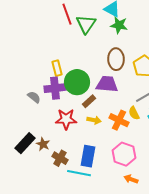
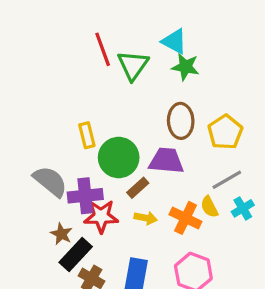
purple cross: (55, 88) -> (85, 196), moved
gray semicircle: (34, 97) -> (50, 181), size x1.6
black rectangle: (25, 143) -> (76, 255), moved
brown star: (43, 144) -> (61, 234), moved

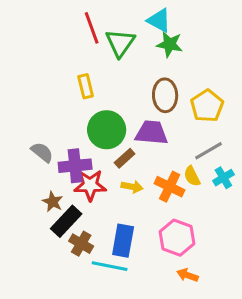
yellow rectangle: (87, 135) -> (86, 86), moved
gray semicircle: (50, 181) -> (42, 152), size x0.7

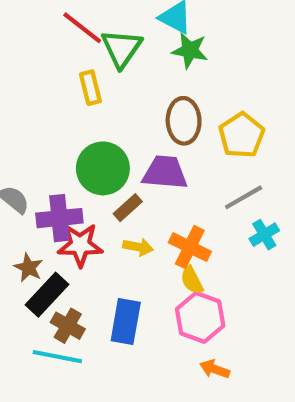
red line: (92, 28) -> (82, 28), turned -32
yellow rectangle: (86, 86) -> (90, 88), moved
yellow semicircle: (192, 176) -> (192, 280), moved
cyan line: (110, 266) -> (57, 357), moved

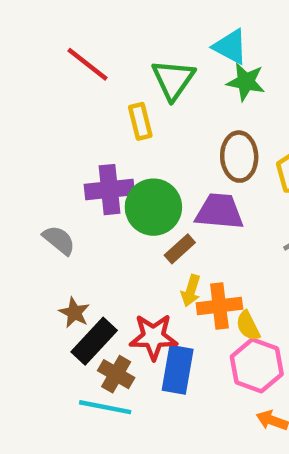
red line: (82, 28) -> (87, 64), moved
purple cross: (59, 218) -> (109, 190), moved
red star: (80, 245) -> (153, 337), moved
yellow arrow: (138, 247) -> (191, 291), turned 96
orange cross: (190, 247) -> (219, 306), moved, turned -33

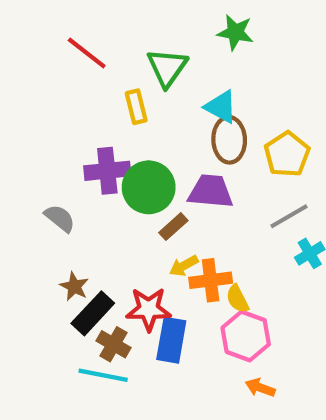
cyan triangle: (230, 47) -> (221, 107), moved
green star: (246, 82) -> (235, 32), moved
yellow arrow: (191, 291) -> (184, 266), turned 44

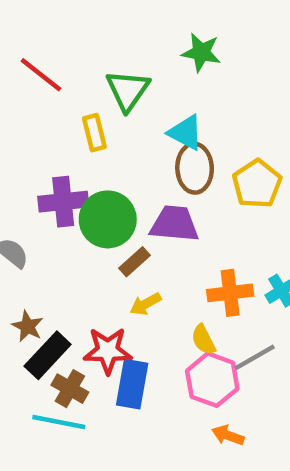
gray line: (289, 216) -> (255, 357), moved
orange cross: (211, 280) -> (230, 293), moved

